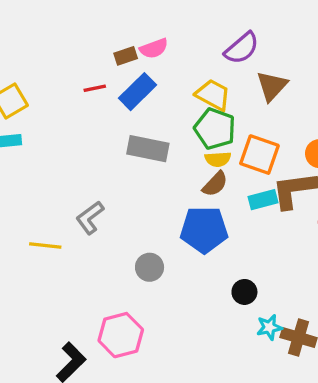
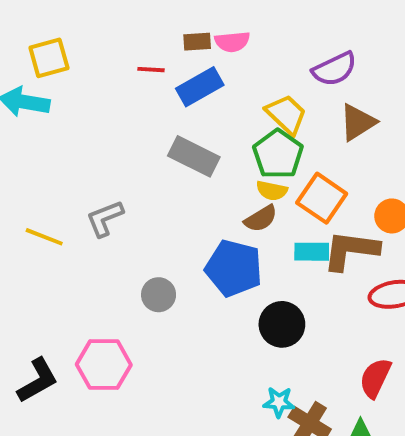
black circle: (244, 292) -> (282, 324), moved, size x1.5

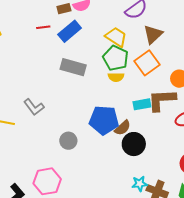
orange square: (322, 198) -> (147, 63), moved, turned 30
gray L-shape: (105, 218) -> (34, 107), turned -95
brown semicircle: (261, 219) -> (123, 128), moved

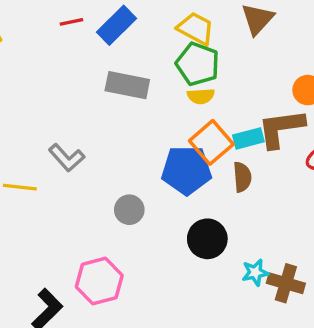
orange square: (147, 63) -> (211, 142), moved
brown semicircle: (123, 128) -> (242, 177), moved, turned -48
black circle: (134, 144) -> (207, 239), moved

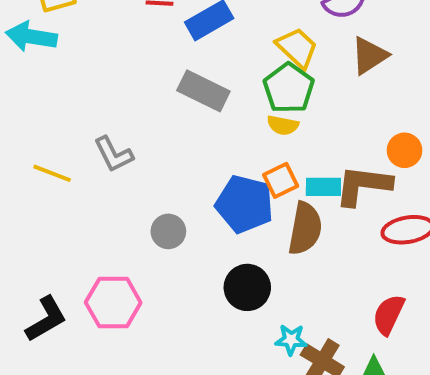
orange square: (211, 142) -> (281, 180), size x0.7
brown semicircle: (242, 177) -> (305, 228), size x1.5

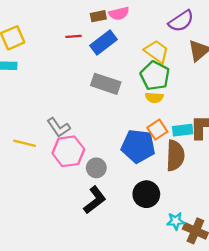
pink hexagon: (113, 303) -> (68, 151), moved
black L-shape: (46, 319) -> (95, 200), moved

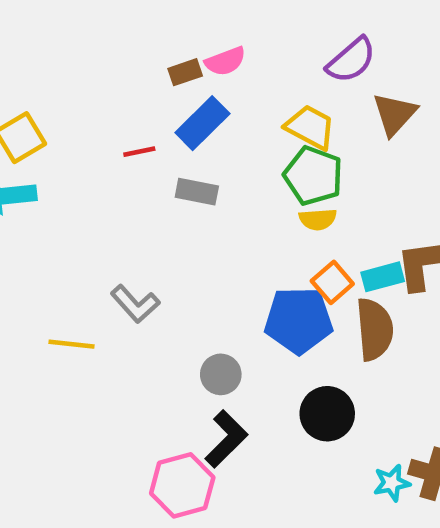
red line: (74, 36) -> (139, 152), moved
gray rectangle: (106, 84) -> (197, 192), moved, size x0.7
pink hexagon: (68, 151) -> (182, 485), moved
cyan star: (176, 221) -> (392, 483), moved

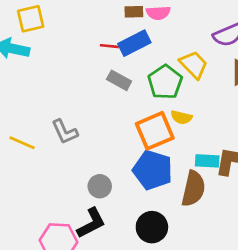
red line: (139, 152) -> (109, 46), moved
green pentagon: (313, 176) -> (165, 82), moved
orange square: (332, 282) -> (155, 131), moved, size x1.6

